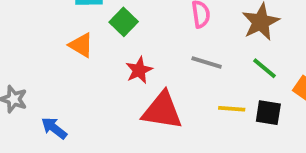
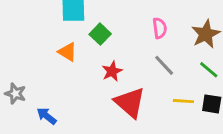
gray line: (207, 62) -> (164, 65), turned 30
red triangle: (162, 111) -> (130, 102), turned 32

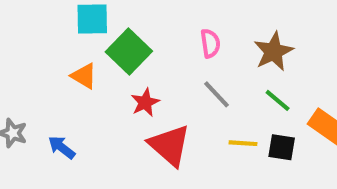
green square: (100, 34) -> (129, 52), size x1.5
blue arrow: (47, 116) -> (62, 147), moved

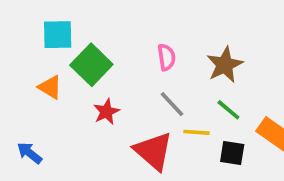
yellow line: (243, 143) -> (196, 132), moved
red triangle: (170, 145) -> (153, 151), moved

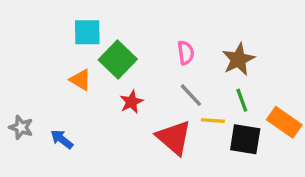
green line: (228, 110) -> (242, 100), turned 30
black square: (232, 153) -> (245, 139), size x1.4

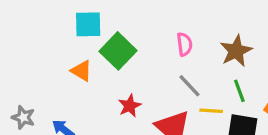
red star: (131, 102) -> (130, 106), moved

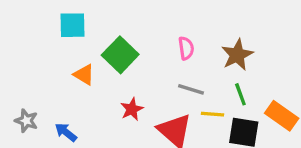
cyan square: (88, 24) -> (72, 25), moved
gray line: (189, 86) -> (191, 89), turned -30

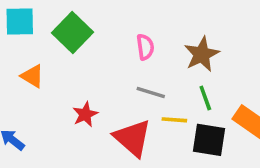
green square: (120, 55) -> (72, 32), moved

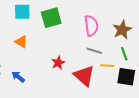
green square: (72, 32) -> (51, 18), turned 30
pink semicircle: (145, 47) -> (91, 26), size x1.5
orange triangle: (32, 76) -> (21, 42), moved

